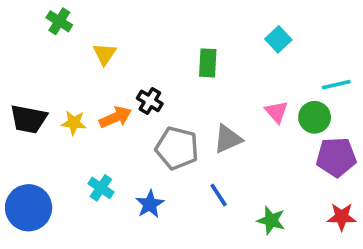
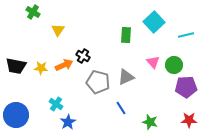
cyan square: (278, 39) -> (154, 22), size x1.5
green rectangle: (208, 63) -> (126, 35), moved
cyan line: (336, 85) -> (186, 35), moved
blue star: (150, 204) -> (68, 122), moved

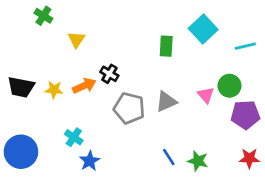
pink triangle: (153, 62) -> (206, 95), moved
blue line: (121, 108) -> (169, 157), moved

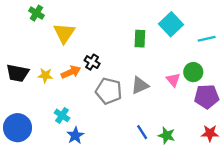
yellow triangle: (76, 40) -> (64, 33), size x1.5

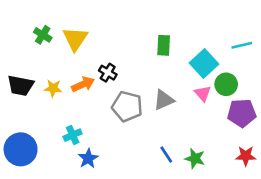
green cross: (36, 13) -> (43, 35), moved
cyan square: (171, 24) -> (204, 63), moved
cyan cross: (62, 115) -> (73, 135), turned 32

